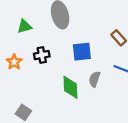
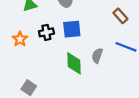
blue square: (82, 52) -> (72, 29), moved

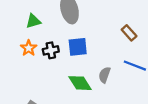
orange star: (20, 39) -> (29, 48), moved
green diamond: (74, 63) -> (80, 83), turned -30

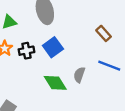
blue square: (78, 47) -> (53, 47), turned -30

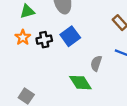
green diamond: (55, 83) -> (80, 83), moved

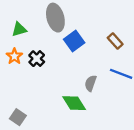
blue square: (70, 36) -> (74, 41), moved
black cross: (44, 40) -> (37, 59), turned -35

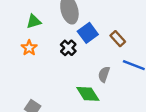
brown rectangle: (115, 41) -> (118, 39), moved
black cross: (37, 59) -> (68, 48), moved

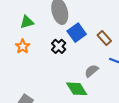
gray semicircle: (104, 74) -> (92, 71), turned 32

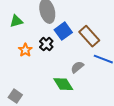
brown rectangle: (104, 38) -> (89, 36), size x1.5
orange star: (23, 46) -> (25, 50), moved

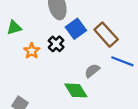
green triangle: (16, 21) -> (14, 28), moved

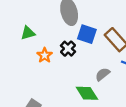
blue square: (76, 29) -> (87, 34), turned -36

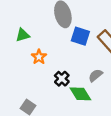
black cross: (68, 49) -> (62, 79), moved

